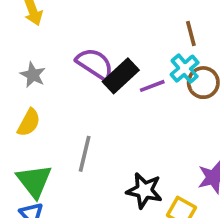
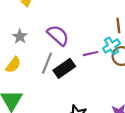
black rectangle: (121, 76) -> (64, 68), moved
gray line: (85, 154) -> (47, 63), moved

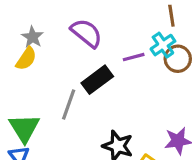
gray line: (47, 63) -> (69, 104), moved
yellow semicircle: (13, 65) -> (26, 59), moved

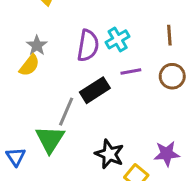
purple semicircle: (86, 33) -> (88, 46), turned 56
cyan cross: (163, 45) -> (118, 39), moved
green triangle: (24, 128) -> (50, 139), moved

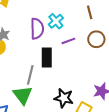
black rectangle: (95, 90) -> (47, 57), turned -48

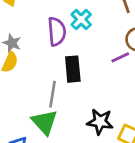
purple line: (68, 41) -> (120, 57), moved

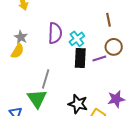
cyan cross: (81, 19) -> (77, 39), moved
black rectangle: (73, 69) -> (80, 58), moved

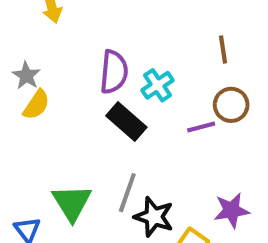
gray star: (21, 37) -> (26, 76), moved
black rectangle: (80, 58) -> (126, 121), moved, turned -54
gray line: (46, 79) -> (127, 193), moved

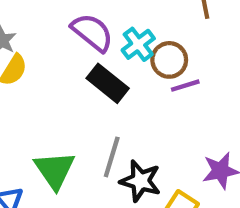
purple semicircle: (114, 72) -> (92, 32), turned -54
brown circle: (231, 105) -> (169, 60), moved

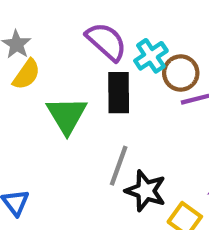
black rectangle: (108, 83) -> (119, 93), turned 48
green triangle: (55, 170) -> (67, 115), moved

